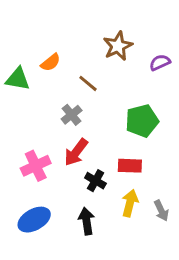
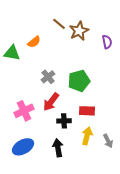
purple semicircle: (160, 62) -> (107, 42), turned 104
brown line: (88, 83) -> (59, 24), moved
green pentagon: (142, 121) -> (79, 81), moved
black cross: (95, 181) -> (64, 121), turned -32

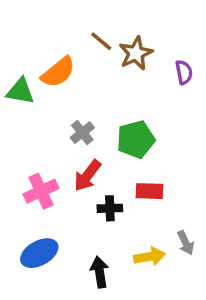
orange semicircle: (34, 42) -> (58, 72), size x1.5
yellow arrow: (87, 136) -> (150, 257), moved, turned 66
black arrow: (58, 148) -> (100, 272), moved

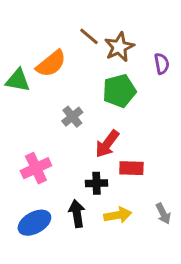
green pentagon: (136, 139) -> (119, 91), moved
red arrow: (87, 176) -> (107, 144), moved
yellow arrow: (150, 257) -> (118, 215), moved
black arrow: (100, 272) -> (77, 214), moved

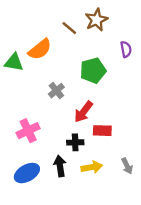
brown star: (119, 47) -> (96, 20), moved

